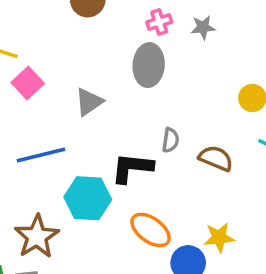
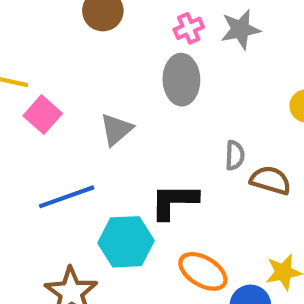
gray star: (203, 27) -> (240, 29), size x1.4
gray semicircle: (170, 140) -> (235, 155), moved

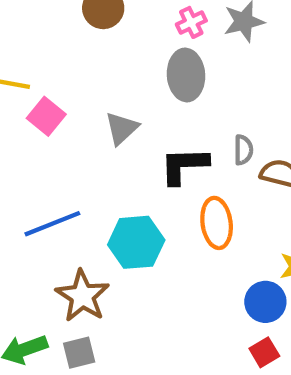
blue line: (67, 197) -> (52, 224), moved
black L-shape: (174, 201) -> (184, 165), moved
orange ellipse: (203, 271) -> (217, 223), moved, turned 54

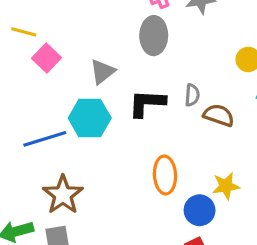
orange ellipse: (217, 223) -> (165, 175), moved
cyan hexagon: (136, 242) -> (90, 118), moved

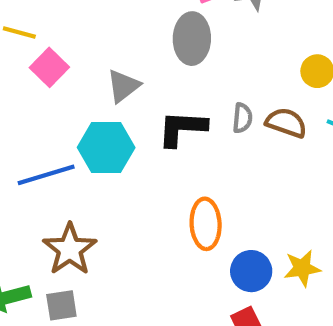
brown semicircle: (219, 115) -> (286, 123), moved
yellow star: (226, 186) -> (302, 268), moved

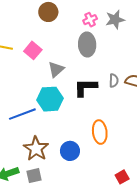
pink square: (49, 67) -> (33, 50), moved
blue circle: (251, 271) -> (70, 151), moved

